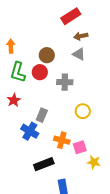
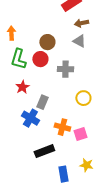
red star: (14, 100) -> (22, 87), moved
yellow star: (94, 162) -> (86, 165), moved

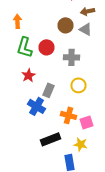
brown circle: (47, 42) -> (66, 25), moved
yellow circle: (83, 98) -> (78, 85), moved
yellow star: (86, 165) -> (80, 144), moved

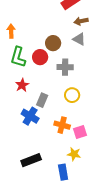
brown circle: (66, 25) -> (53, 43), moved
black rectangle: (50, 139) -> (31, 160), moved

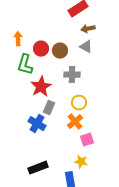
red circle: (40, 57) -> (41, 49), moved
red star: (22, 85) -> (41, 87), moved, size x1.5
orange cross: (62, 125) -> (75, 122), moved, turned 35

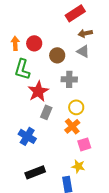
red circle: (41, 49) -> (34, 43), moved
blue cross: (37, 124) -> (27, 136), moved

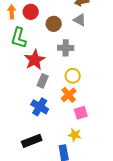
blue cross: (27, 136) -> (40, 107), moved

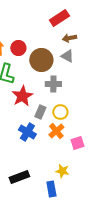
brown circle: (54, 24) -> (41, 60), size x1.5
gray rectangle: (43, 81) -> (40, 112), moved
blue cross: (40, 107) -> (27, 132), moved
pink square: (81, 113) -> (77, 143), moved

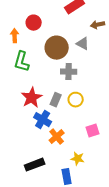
brown arrow: (69, 38) -> (98, 25), moved
red circle: (18, 48) -> (34, 23), moved
red star: (22, 96) -> (32, 98), moved
orange cross: (56, 131) -> (57, 137), moved

